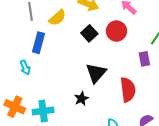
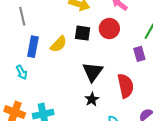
yellow semicircle: (57, 18) -> (58, 44), moved
black square: (89, 33) -> (83, 33), turned -35
black star: (81, 99) -> (92, 99), moved

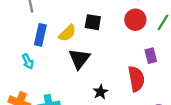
red circle: (109, 29) -> (135, 20), moved
purple rectangle: (139, 54) -> (151, 56), moved
black triangle: (93, 72) -> (79, 59), moved

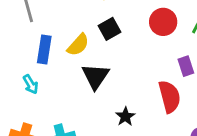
black square: (93, 22) -> (110, 29), turned -35

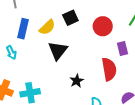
red circle: (163, 22) -> (103, 26), moved

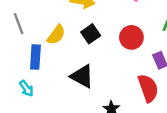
yellow semicircle: (47, 27) -> (56, 35), moved
black triangle: (58, 51) -> (82, 76), turned -30

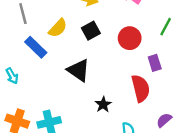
blue rectangle: (35, 57) -> (36, 47), turned -55
cyan arrow: (26, 88) -> (12, 76), moved

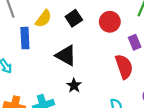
blue rectangle: (36, 47) -> (25, 38), turned 48
black star: (103, 105) -> (74, 85), moved

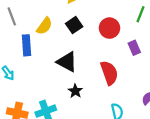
red semicircle: (124, 67) -> (109, 73), moved

